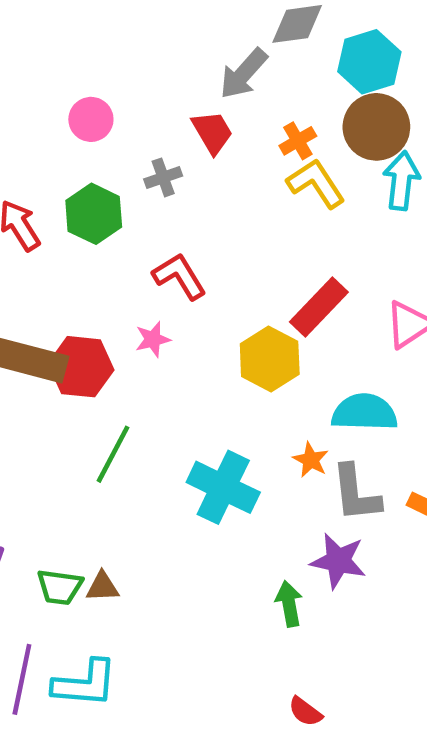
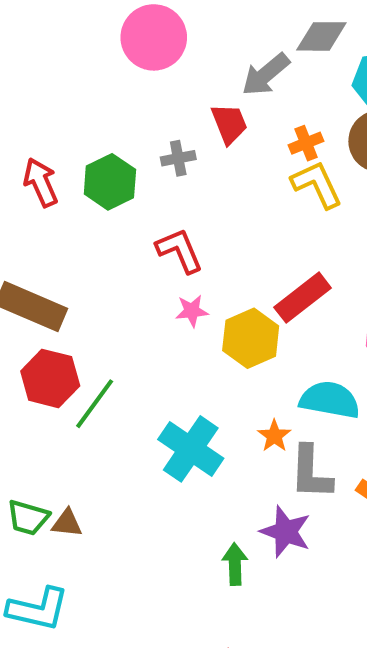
pink circle: (91, 119) -> (154, 37), moved, size x1.6
pink star: (153, 339) -> (192, 311), moved
red hexagon: (81, 367) -> (50, 378), moved

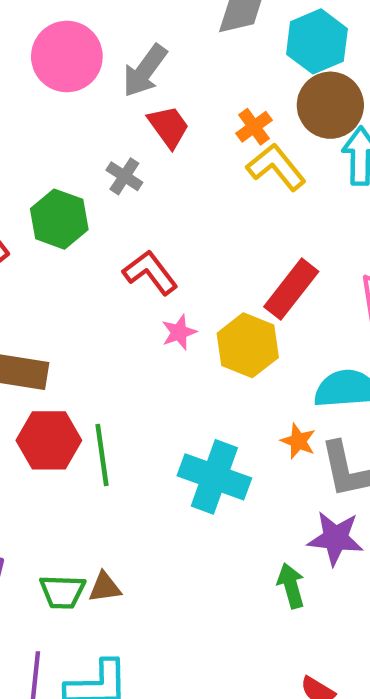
gray arrow: (266, 74) -> (145, 71), moved
gray cross: (178, 158) -> (124, 176), turned -32
green line: (95, 404) -> (102, 455), turned -30

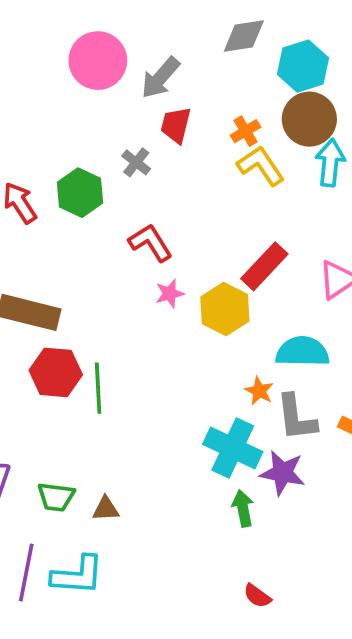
red trapezoid: (169, 127) -> (176, 125), turned -135
cyan cross: (214, 477) -> (233, 448), moved
brown triangle: (105, 587) -> (106, 509), moved

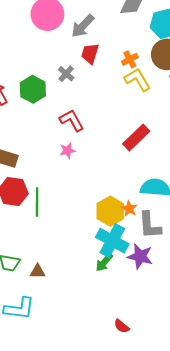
pink star: (170, 294) -> (67, 151), moved
yellow hexagon: (225, 309) -> (110, 211), moved
green arrow: (243, 508) -> (104, 262), moved, turned -132

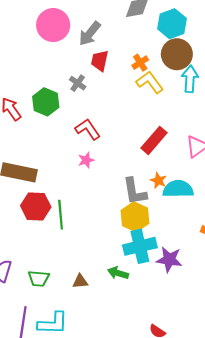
orange star: (129, 209) -> (158, 181), moved
gray L-shape: (150, 225) -> (135, 191), moved
cyan cross: (112, 241) -> (140, 246), turned -36
green arrow: (104, 262) -> (118, 273), moved, turned 72
brown triangle: (38, 271) -> (80, 281), moved

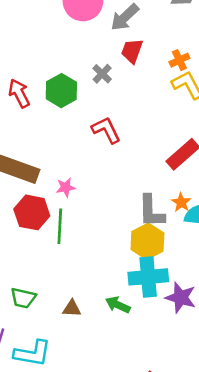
pink star: (86, 160) -> (66, 187), moved

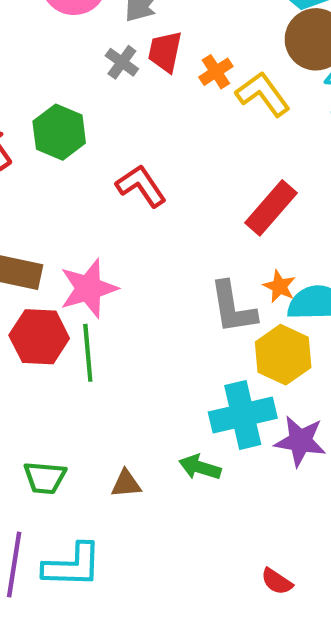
orange cross: (179, 60) -> (216, 72), moved
gray cross: (102, 74) -> (122, 62), moved
pink star: (66, 187) -> (88, 288), size x1.8
yellow hexagon: (147, 241) -> (283, 355), moved

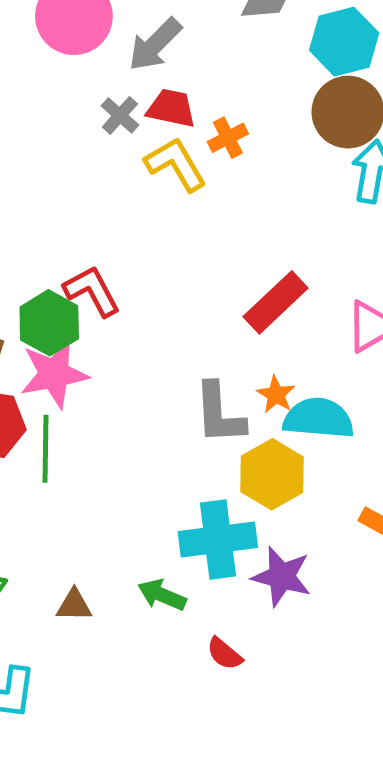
red trapezoid: (165, 52) -> (171, 108), turned 84
yellow L-shape: (263, 94) -> (176, 164), moved
green hexagon: (59, 132) -> (49, 323), moved
red L-shape: (141, 186) -> (92, 291), moved
red semicircle: (277, 581) -> (224, 654), moved

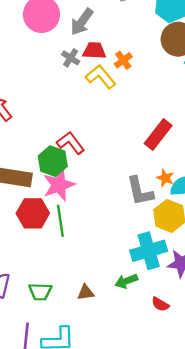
green arrow: (162, 595) -> (126, 281), turned -35

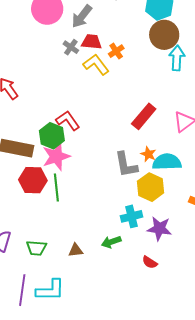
cyan cross: (149, 251) -> (131, 216), size x0.7
red semicircle: (160, 304) -> (150, 262), moved

